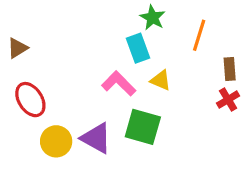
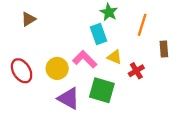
brown triangle: (18, 48) -> (28, 19), moved
red cross: (228, 100) -> (136, 71), moved
yellow circle: (56, 141) -> (57, 68), moved

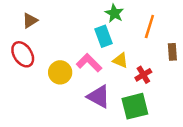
red ellipse: (22, 71) -> (23, 54), moved
green square: (102, 90) -> (135, 106), moved, turned -30
purple triangle: (69, 98) -> (99, 97), moved

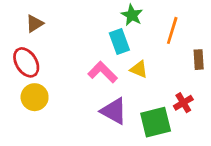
yellow circle: (60, 72) -> (35, 97), moved
red cross: (143, 75) -> (183, 103), moved

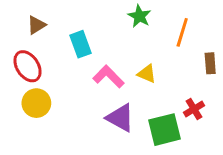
cyan rectangle: (119, 42) -> (81, 44), moved

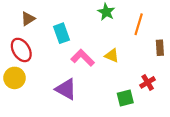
yellow circle: (36, 103) -> (15, 78), moved
purple triangle: (120, 118) -> (66, 89), moved
green square: (164, 130) -> (125, 98), size x0.7

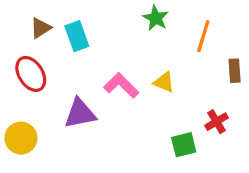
cyan rectangle: (61, 33) -> (77, 36), moved
yellow circle: (15, 78) -> (21, 138), moved
purple triangle: (66, 89) -> (80, 113), moved, turned -40

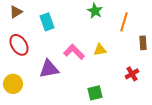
brown triangle: (41, 28) -> (16, 12), moved
yellow triangle: (164, 82) -> (100, 50), turned -32
green square: (184, 145) -> (95, 93), moved

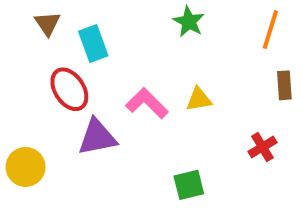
brown triangle: (16, 12) -> (47, 24), moved, turned -32
orange line: (124, 22) -> (270, 30), moved
red ellipse: (19, 45) -> (69, 89), moved

